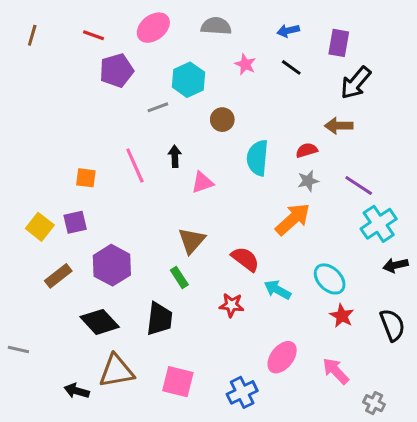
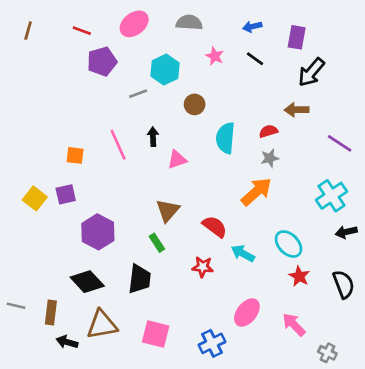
purple line: (359, 185) -> (340, 143), moved
brown rectangle: (58, 276) -> (51, 312), moved, turned -45

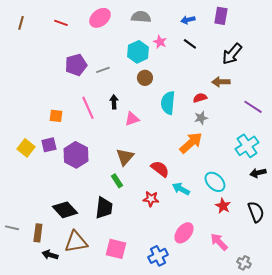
purple rectangle: (297, 37) -> (221, 16), moved
purple pentagon: (102, 61) -> (76, 65), moved
cyan hexagon: (165, 70) -> (138, 52), moved
purple hexagon: (98, 232) -> (76, 155), moved

